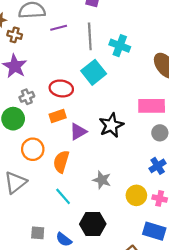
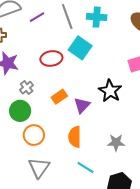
red ellipse: (61, 88) -> (51, 58), moved
orange circle: (33, 149) -> (34, 135), moved

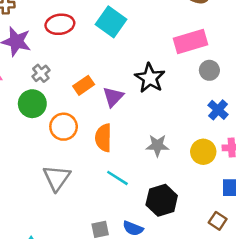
red ellipse: (51, 58) -> (60, 24), moved
orange circle: (34, 135) -> (64, 127), moved

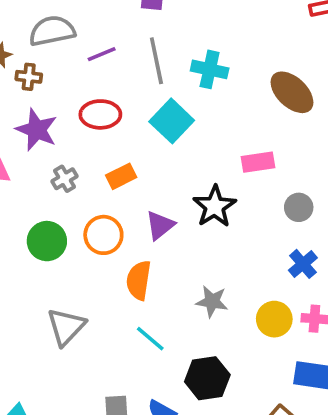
pink rectangle: (191, 41) -> (258, 162), moved, size x0.7
orange rectangle: (84, 85) -> (121, 176), moved
green circle: (32, 104) -> (47, 241), moved
orange circle: (64, 127) -> (103, 235), moved

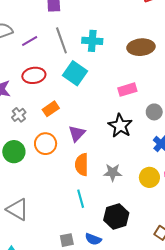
brown ellipse: (292, 92) -> (141, 47), turned -40
black star: (215, 206) -> (120, 126), moved
orange semicircle: (139, 280) -> (82, 165), moved
gray triangle: (66, 327) -> (18, 209), moved, turned -35
cyan line: (150, 339) -> (81, 199), turned 42

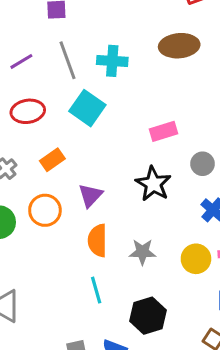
brown ellipse: (141, 47) -> (179, 46), moved

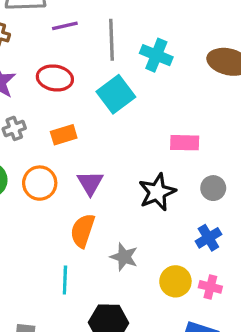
purple triangle: (90, 195) -> (90, 183), turned -32

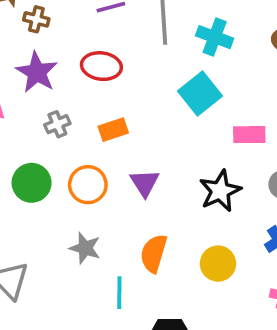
cyan square: (116, 94) -> (200, 93), moved
orange semicircle: (83, 231) -> (154, 253), moved
gray star: (124, 257) -> (85, 248), moved
yellow circle: (175, 281) -> (218, 264), moved

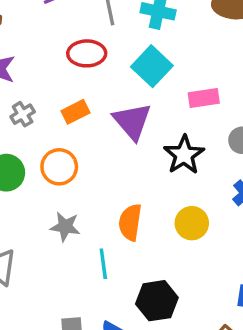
red ellipse: (101, 66) -> (87, 53), moved
purple triangle: (145, 183) -> (132, 121), moved, size x1.4

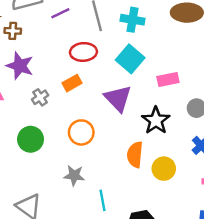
orange rectangle: (76, 112) -> (72, 83), moved
orange circle: (59, 167) -> (81, 132), moved
orange semicircle: (130, 222) -> (135, 155), moved

